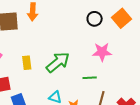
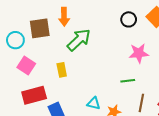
green arrow: (58, 62) -> (79, 40), moved

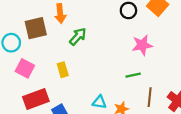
green arrow: (79, 40) -> (78, 37), size x0.7

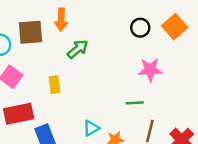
cyan triangle: (99, 102) -> (91, 128), turned -48

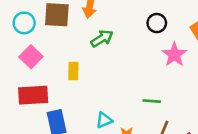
black circle: (140, 28) -> (157, 23), moved
pink star: (150, 70) -> (174, 55), moved, turned 30

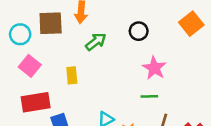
black circle: (157, 23) -> (139, 31), moved
pink star: (174, 55) -> (154, 68), moved

